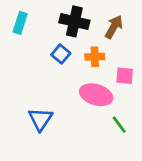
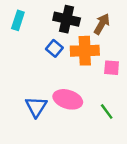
orange cross: (95, 57) -> (85, 51), size x1.6
pink ellipse: (96, 95) -> (68, 99), moved

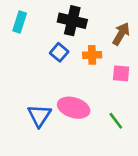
brown arrow: (102, 24) -> (121, 34), moved
orange cross: (85, 51) -> (92, 55), size x0.6

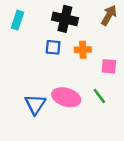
brown arrow: (121, 34) -> (109, 15), moved
blue square: (59, 52) -> (53, 47), turned -35
green line: (116, 121) -> (99, 96), moved

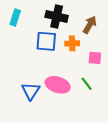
brown arrow: (109, 15) -> (90, 25), moved
blue square: (53, 47) -> (46, 41), size x1.5

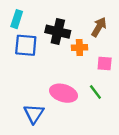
black cross: (57, 16) -> (58, 32), moved
blue square: (46, 41) -> (26, 45), moved
blue triangle: (31, 91) -> (34, 114), moved

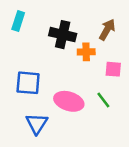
blue square: (26, 45) -> (28, 83), moved

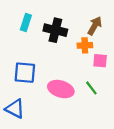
cyan rectangle: (18, 21) -> (26, 23), moved
orange cross: (86, 52) -> (85, 45), moved
blue triangle: (37, 124) -> (15, 109), moved, turned -36

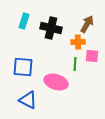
green line: (91, 88) -> (75, 64), moved, turned 40
blue triangle: (15, 109) -> (28, 100), moved

